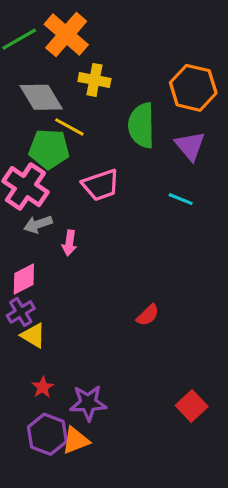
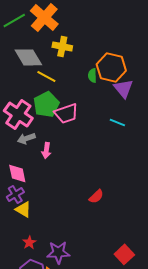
orange hexagon: (193, 88) -> (111, 67), moved
green semicircle: (141, 125) -> (92, 75), size x0.5
green pentagon: (49, 149) -> (46, 104), moved, turned -30
pink diamond: (24, 279) -> (17, 173), turned -75

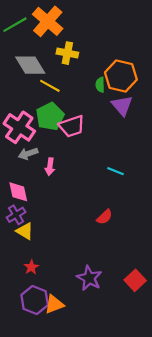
purple triangle: (123, 88) -> (122, 106), moved
cyan line: (117, 122) -> (115, 171), moved
purple star: (58, 252) -> (89, 278), moved, turned 30

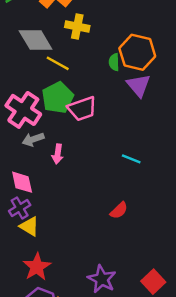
red star: (31, 267) -> (37, 267), size x1.6

